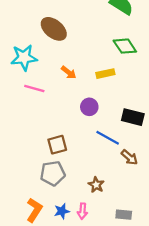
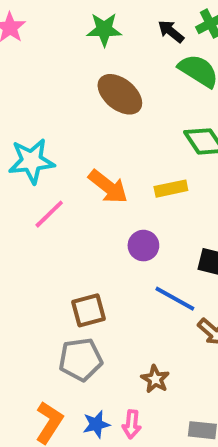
brown ellipse: (54, 29) -> (120, 94), moved
orange arrow: (69, 72) -> (108, 187), size x1.5
pink line: (34, 89) -> (49, 214), turned -60

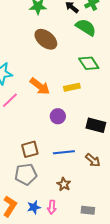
blue line: (175, 299) -> (64, 152), moved, turned -35

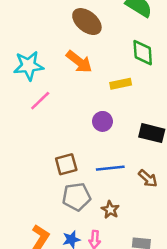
green diamond: (89, 63) -> (143, 53), turned 30
orange arrow: (40, 86) -> (79, 62), moved
gray pentagon: (26, 174) -> (77, 197), moved

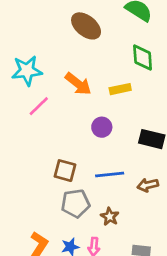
orange arrow: (79, 62) -> (78, 84), moved
brown square: (66, 164) -> (65, 171), turned 30
brown arrow: (148, 178) -> (148, 185), turned 126

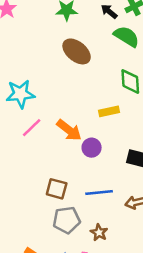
orange arrow: (78, 84) -> (69, 130), moved

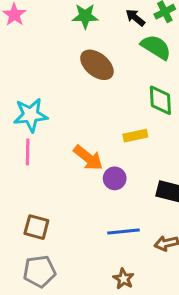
pink line: (32, 128) -> (28, 152), moved, turned -45
brown square: (57, 189) -> (36, 227), moved
gray pentagon: (67, 220) -> (39, 271), moved

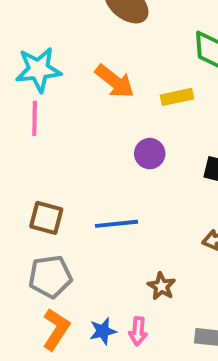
orange arrow: (88, 158) -> (115, 81), moved
blue line: (124, 232) -> (117, 224), moved

